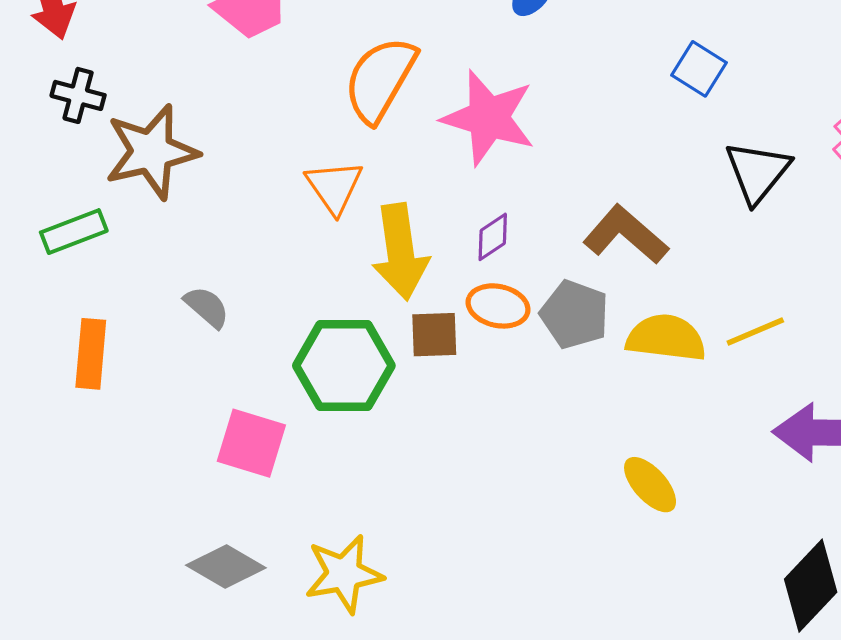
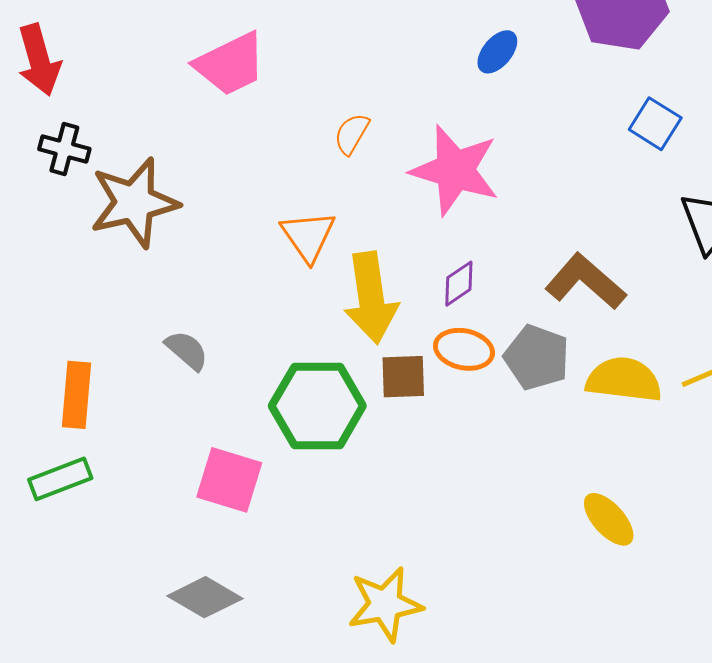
orange semicircle: (380, 80) -> (352, 134), size x0.5
green rectangle: (74, 232) -> (60, 479), moved
yellow star: (344, 574) -> (385, 604), moved

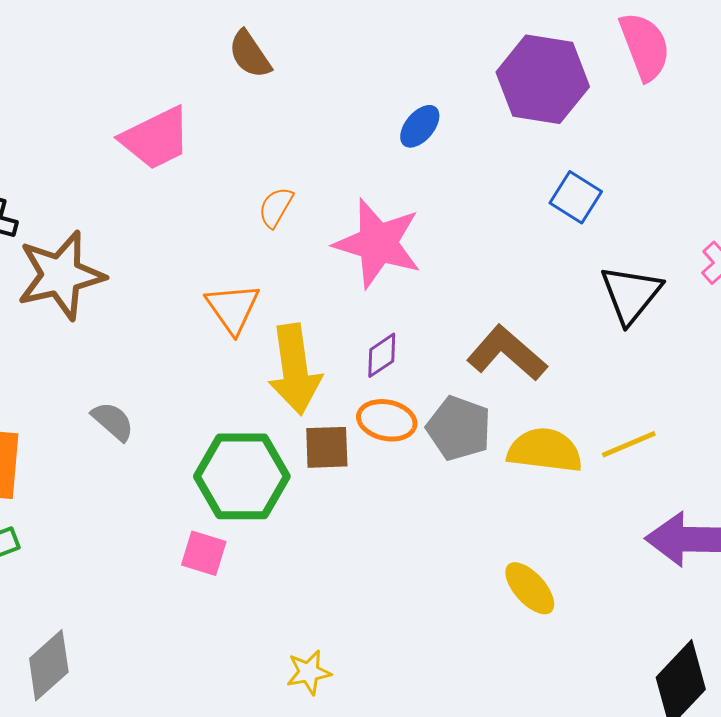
pink square: (229, 480) -> (204, 553), moved, size x0.7
gray diamond: (205, 597) -> (49, 665), moved, turned -72
yellow star: (385, 604) -> (309, 672), size x0.6

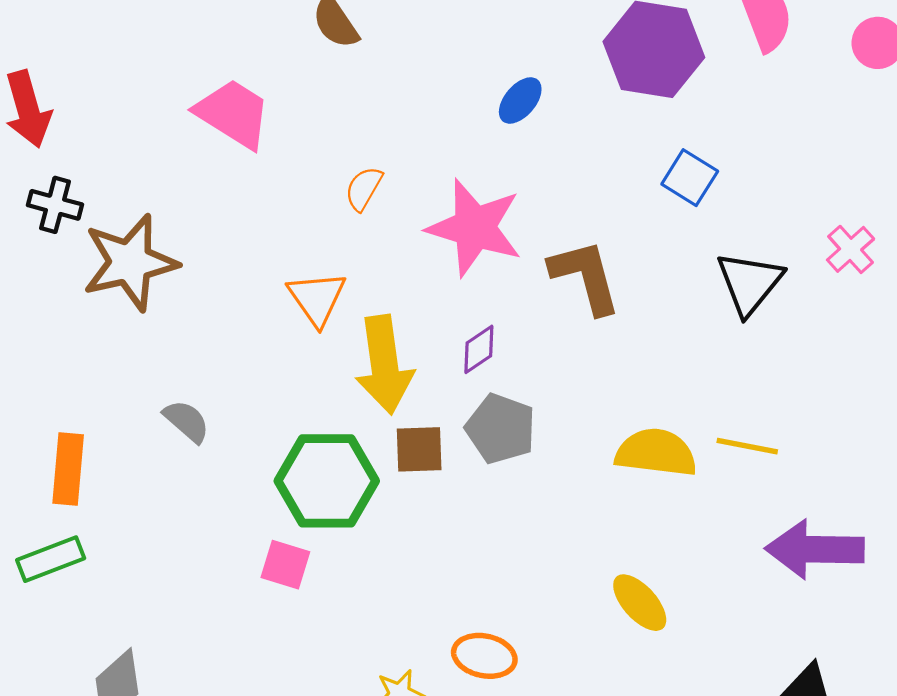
pink trapezoid: (156, 138) -> (233, 114), turned -122
brown L-shape: (507, 353) -> (585, 277), moved, turned 34
orange ellipse: (387, 420) -> (484, 656), moved
gray pentagon: (459, 428) -> (501, 429), moved
yellow line: (629, 444) -> (747, 446), turned 34

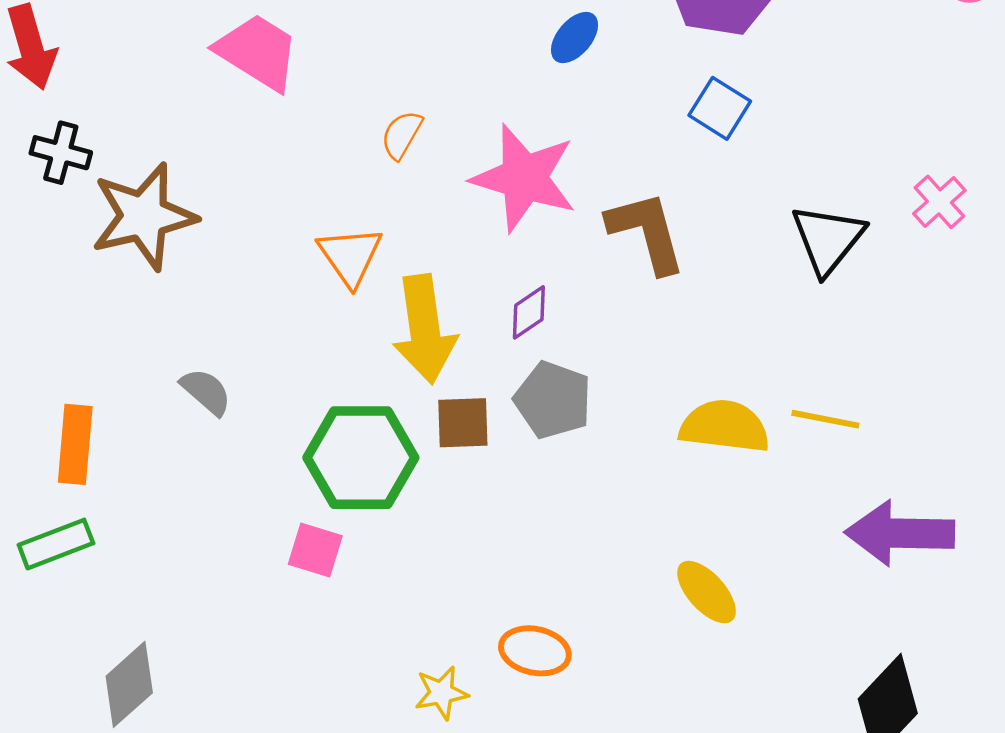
blue square: (690, 178) -> (720, 108), moved

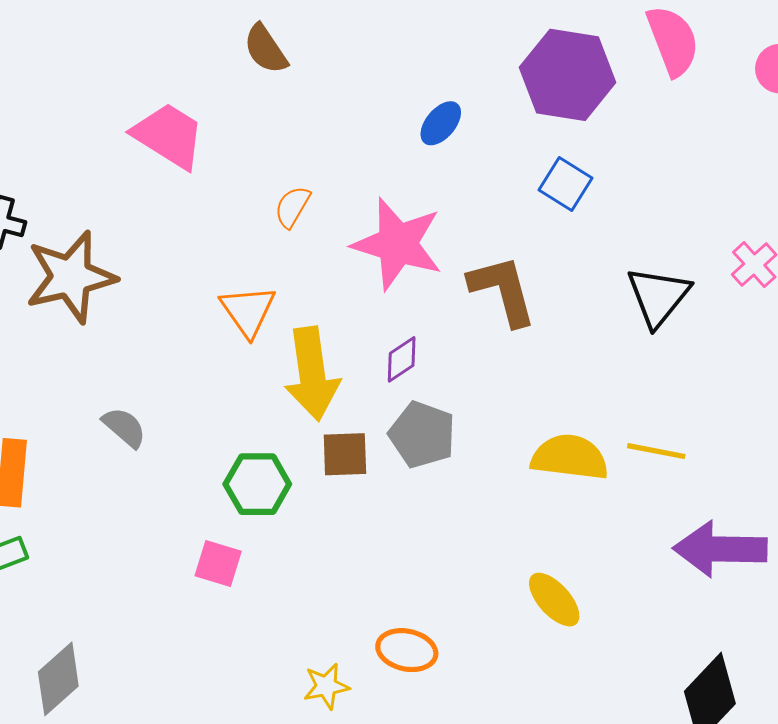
green hexagon: (361, 458) -> (257, 484), size x0.7

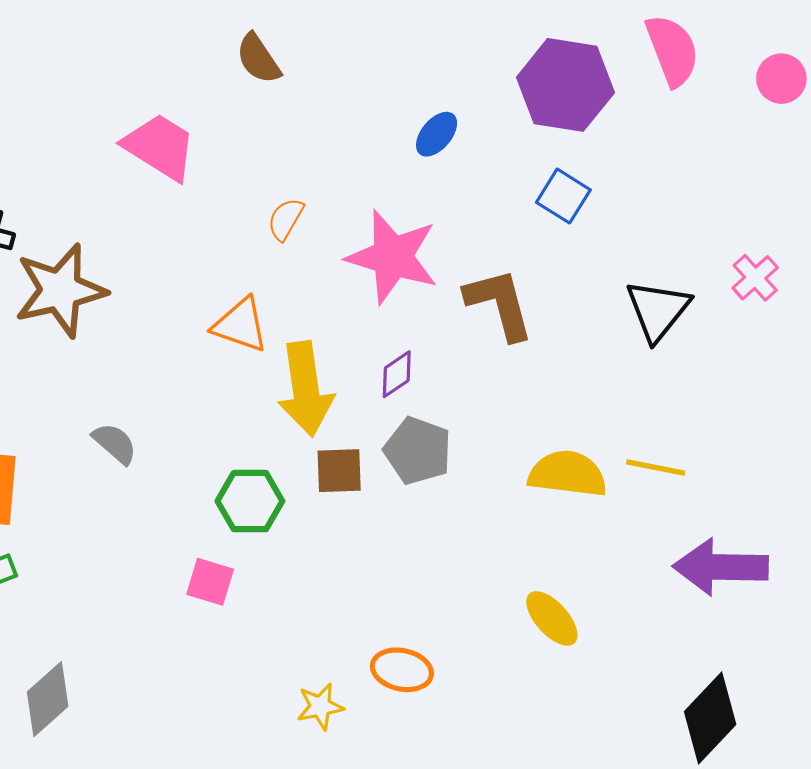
orange triangle: (248, 311) -> (241, 325), turned -36

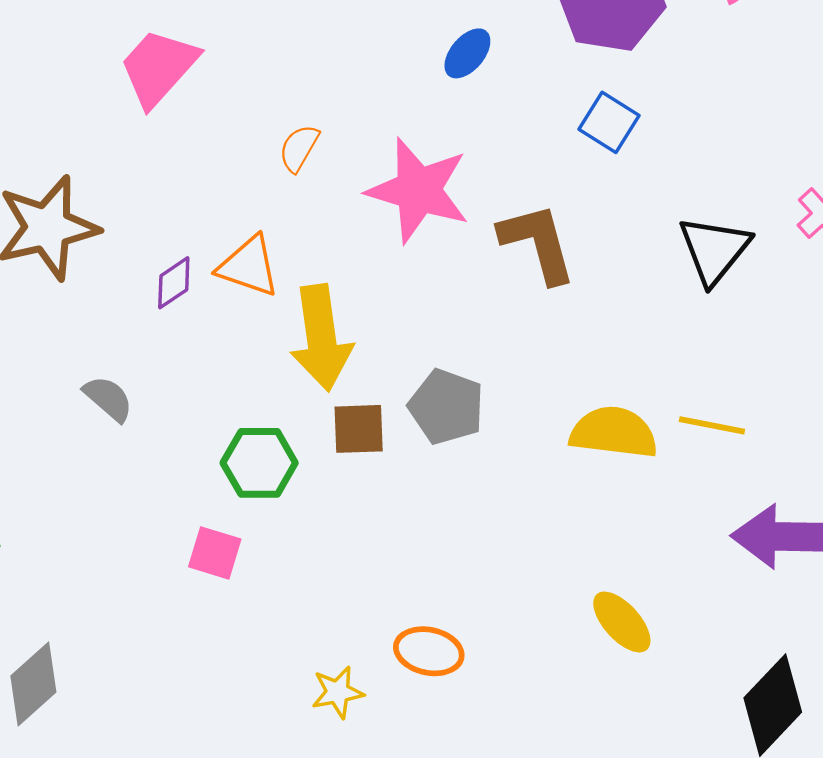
pink trapezoid: (160, 147) -> (159, 67), turned -80
purple diamond: (397, 374) -> (174, 283), moved
yellow ellipse: (552, 618) -> (622, 622), moved

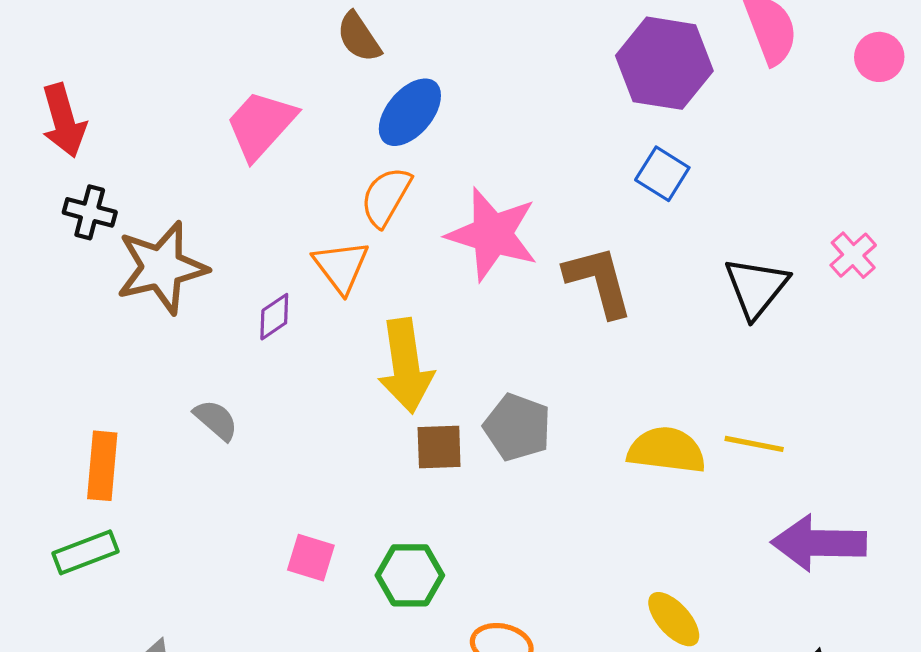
blue ellipse: (467, 53) -> (410, 112), moved, size x1.5
orange semicircle: (299, 148) -> (386, 197), size x1.4
orange triangle: (249, 266) -> (341, 267), moved, turned 34
green hexagon: (259, 463) -> (410, 575), moved

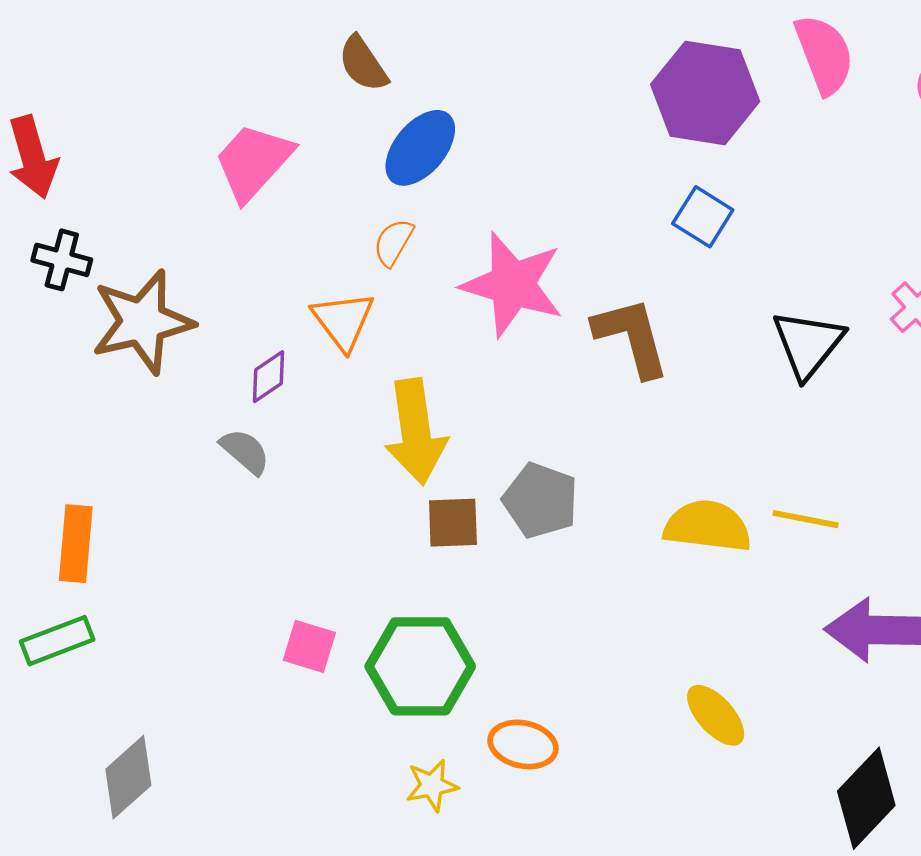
orange semicircle: (386, 197) -> (393, 242), size x0.7
gray semicircle: (216, 420) -> (245, 451), moved
green hexagon: (410, 575) -> (420, 666), size x1.4

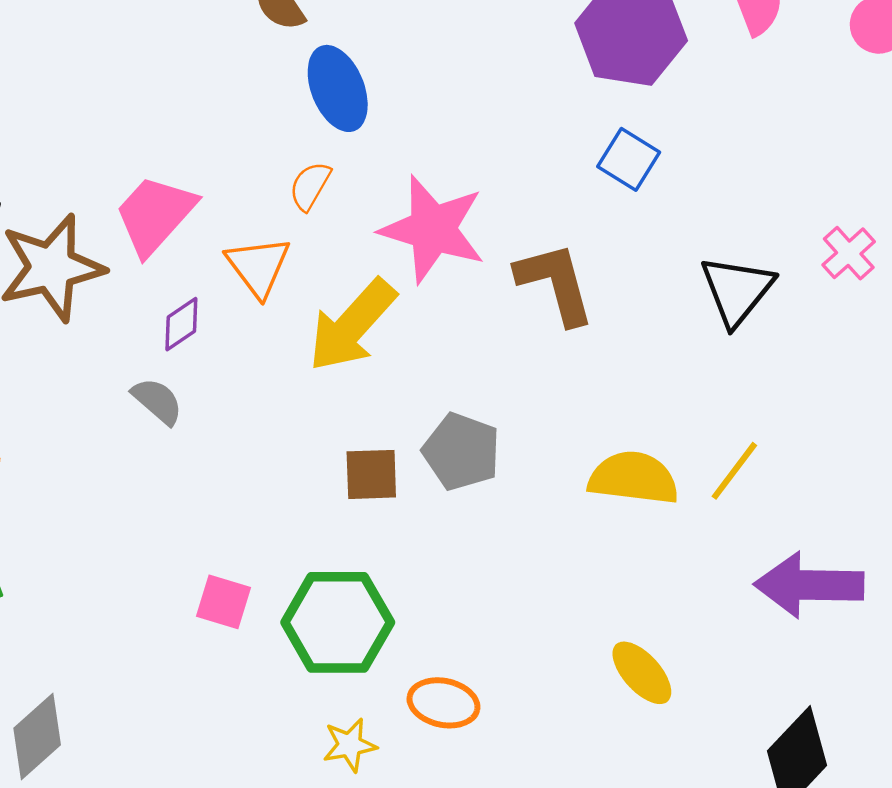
blue ellipse: (420, 148) -> (338, 88), turned -62
pink trapezoid: (253, 162) -> (155, 215), moved
yellow arrow: (416, 432) -> (352, 325), moved, turned 50
yellow line: (806, 519) -> (734, 471), turned -64

